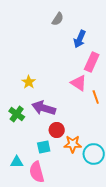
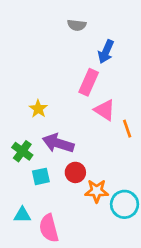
gray semicircle: (58, 19) -> (77, 25), turned 64
pink rectangle: (92, 62) -> (89, 82), moved
cyan square: (44, 147) -> (41, 176), moved

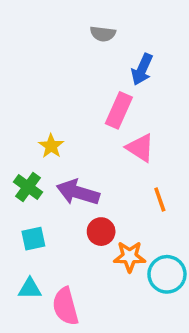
orange line: (127, 129) -> (160, 199), moved
green cross: (22, 151) -> (28, 187), moved
cyan square: (41, 176) -> (33, 239), moved

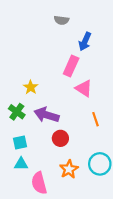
orange star: (130, 256) -> (69, 169), moved, turned -30
cyan triangle: (30, 289) -> (21, 164), moved

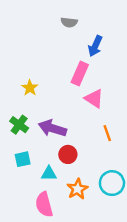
yellow star: (31, 87) -> (30, 88), moved
cyan triangle: (21, 164) -> (49, 174), moved

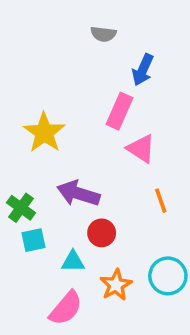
yellow star: (30, 88) -> (44, 133), size x1.6
green cross: (19, 125) -> (21, 208), moved
pink semicircle: (44, 204) -> (66, 308), turned -125

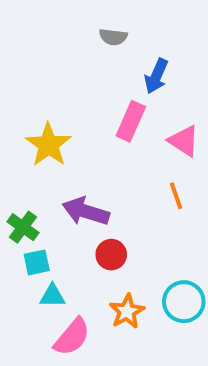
pink triangle: (141, 149) -> (184, 141), moved
orange line: (161, 201) -> (176, 196), moved
cyan triangle: (73, 262) -> (52, 296), moved

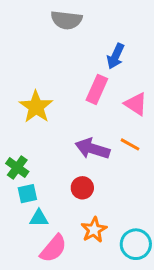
gray semicircle: (113, 37) -> (66, 20), moved, size x1.5
orange line: (176, 196) -> (130, 144), turned -42
purple arrow: (86, 211) -> (92, 149), moved
cyan circle: (184, 302) -> (136, 244), moved

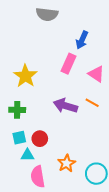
green cross: (17, 168) -> (17, 110), moved, turned -35
red circle: (82, 188) -> (40, 139), moved
pink semicircle: (53, 249) -> (38, 177), turned 130

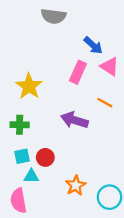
blue arrow: (82, 40) -> (93, 45), turned -72
pink triangle: (96, 74) -> (109, 66), moved
orange line: (92, 103) -> (105, 103), moved
pink semicircle: (38, 177) -> (18, 201), moved

